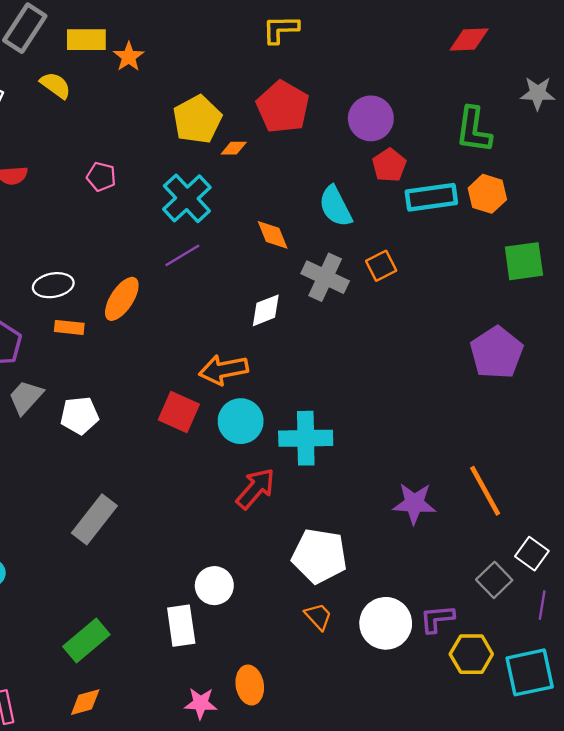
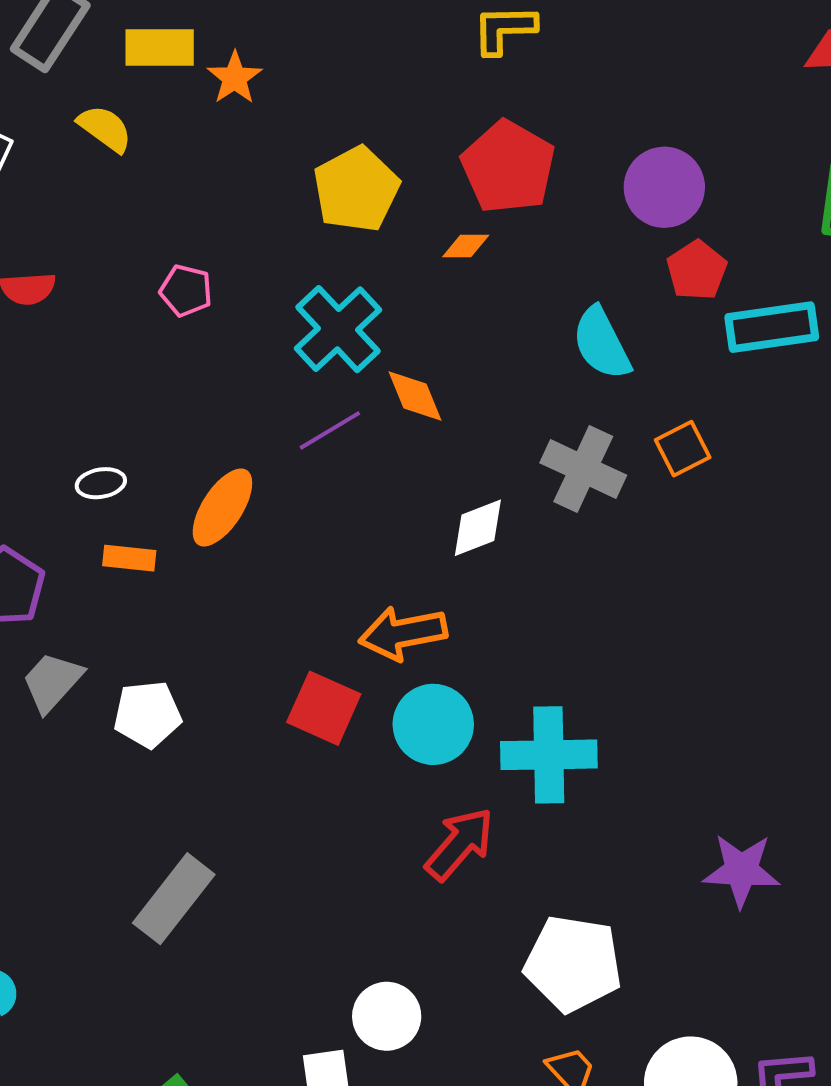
orange diamond: (234, 148) -> (466, 246), moved
orange diamond: (273, 235) -> (415, 396), moved
white ellipse: (53, 285) -> (101, 483), size x0.7

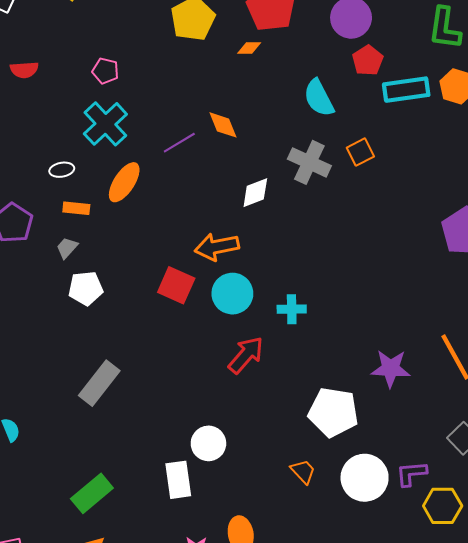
cyan cross: (338, 329) -> (105, 124), moved
gray trapezoid: (52, 682) -> (67, 248), moved, size x0.7
cyan cross: (549, 755) -> (292, 309), size x0.6
white pentagon: (573, 964) -> (333, 412), moved

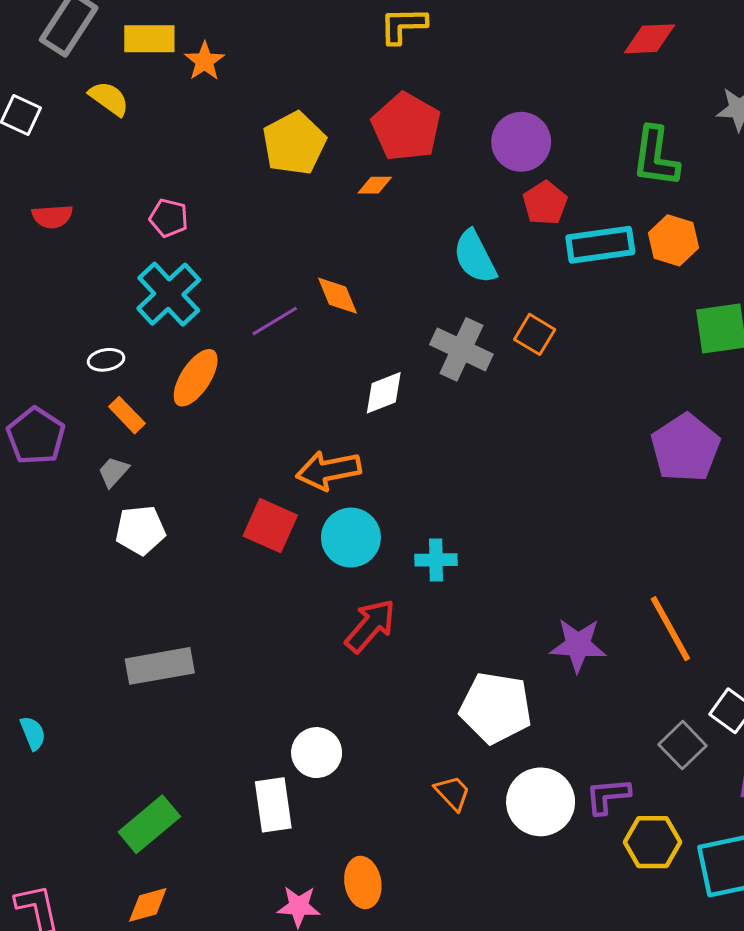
orange square: (360, 152) -> (535, 334), turned -32
orange rectangle: (76, 208) -> (127, 415), turned 40
gray rectangle: (99, 383) -> (160, 666), turned 42

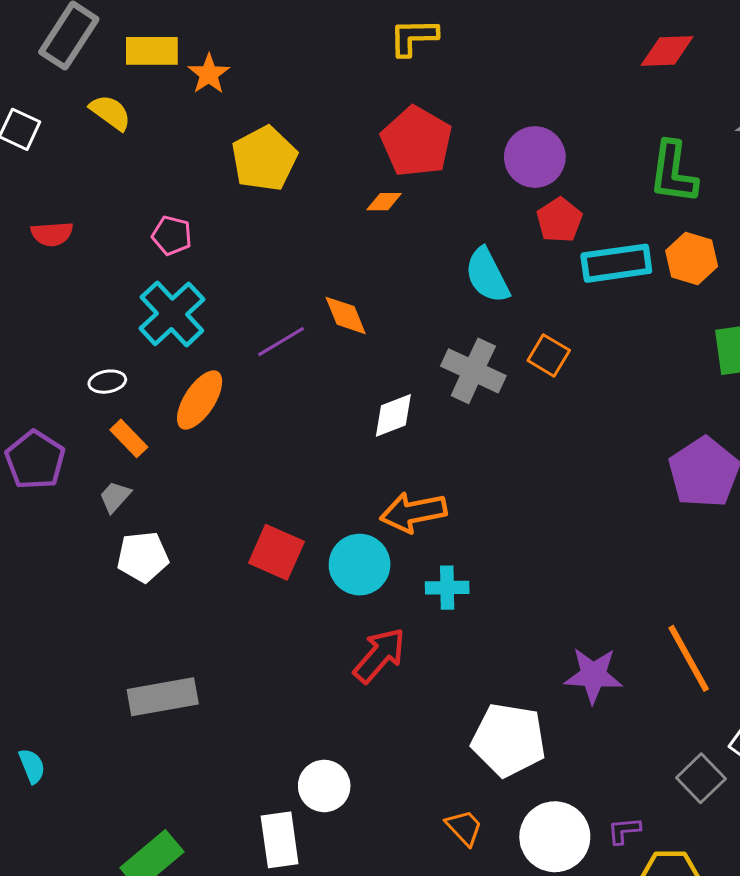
yellow pentagon: (294, 143) -> (264, 159), moved
orange arrow: (329, 470) -> (413, 512), moved
purple L-shape: (608, 796) -> (624, 831), size x0.7

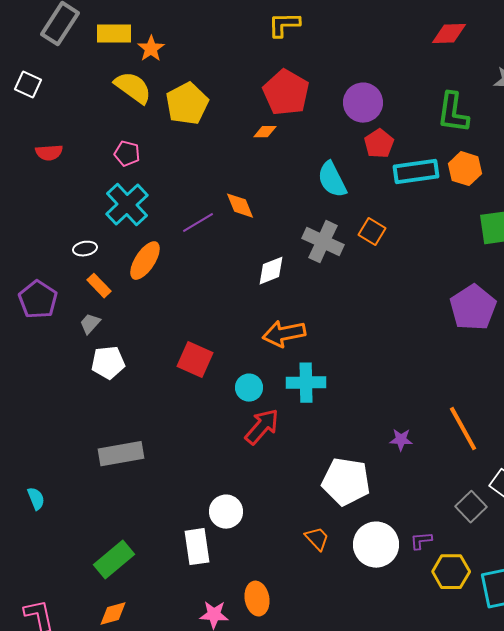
yellow semicircle: (110, 112) -> (133, 88), moved, size x1.4
cyan circle: (360, 565) -> (249, 388), moved, size x0.7
cyan cross: (447, 588) -> (306, 383), size x1.4
purple star: (593, 675) -> (401, 440), size x0.6

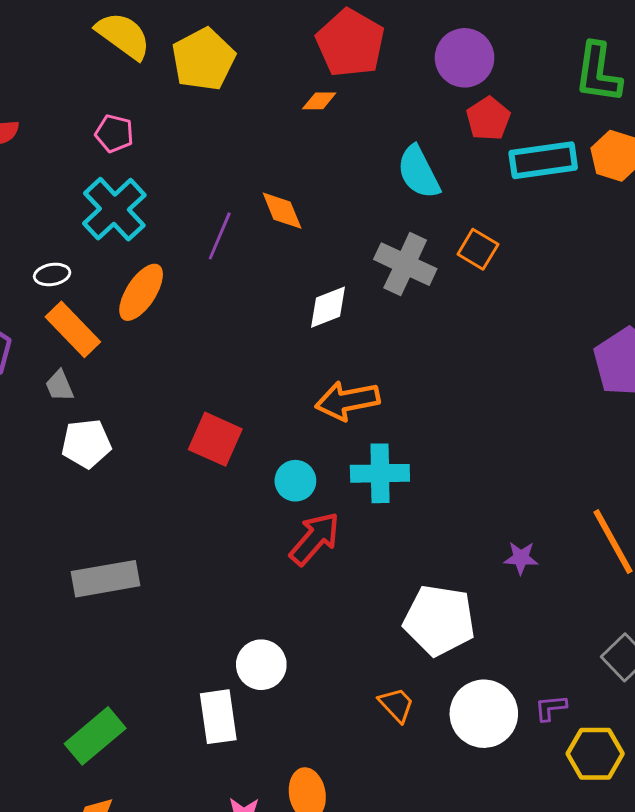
purple line: (198, 223) -> (220, 236), turned -36
orange rectangle: (99, 286) -> (73, 329), size x1.5
gray trapezoid: (90, 324) -> (59, 386), turned -65

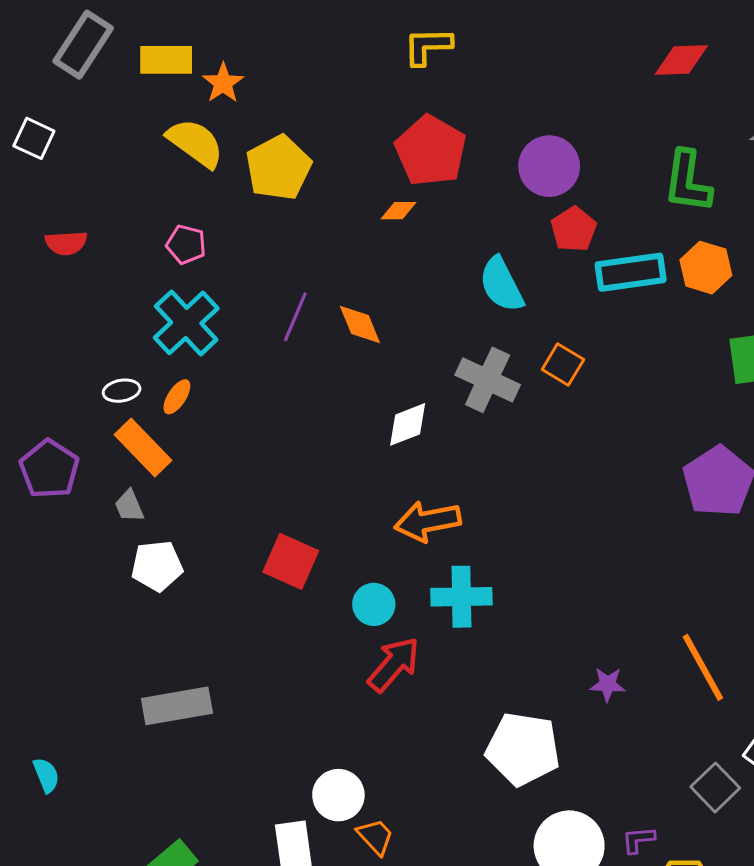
purple line: (220, 236) -> (295, 317), moved
orange ellipse: (141, 292) -> (177, 397), moved, size x0.6
orange trapezoid: (396, 705) -> (375, 837), moved

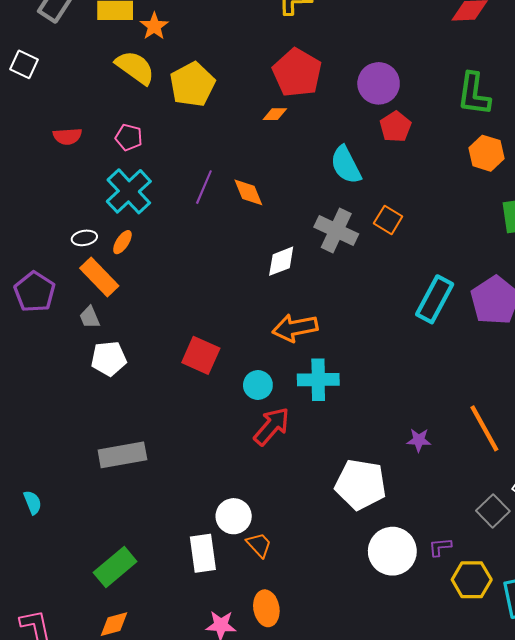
red semicircle: (66, 243) -> (67, 136), moved
cyan rectangle: (631, 272) -> (435, 299), moved, turned -54

